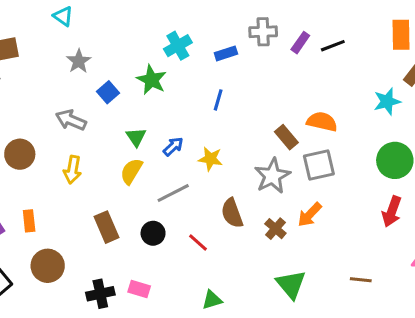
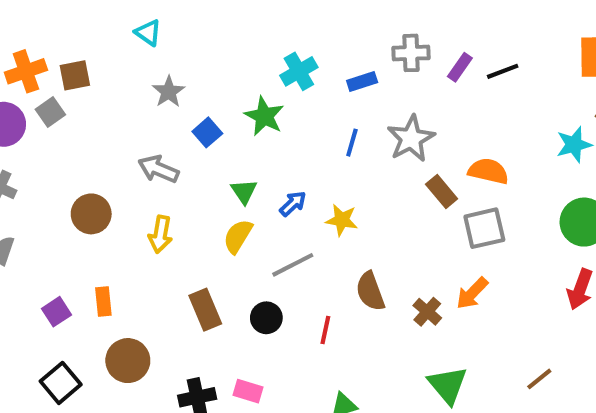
gray star: (272, 176) -> (411, 139), moved
red line: (198, 243) -> (325, 330), turned 60
brown line: (361, 280) -> (539, 379), turned -45

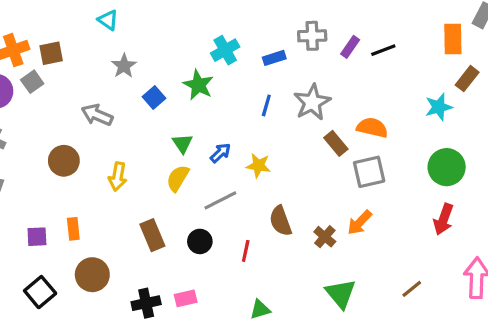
gray arrow: (158, 169) -> (97, 115), moved
purple square: (57, 312) -> (37, 237), turned 30
pink rectangle: (248, 391) -> (186, 298), turned -30

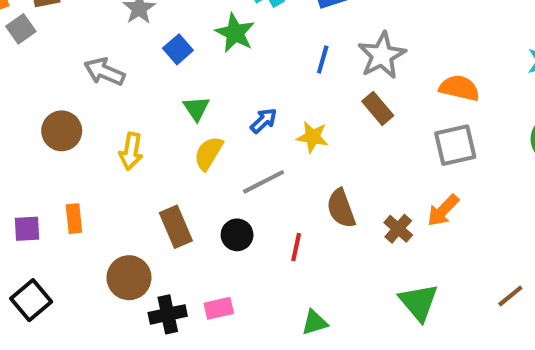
green triangle: (182, 143) -> (196, 108), moved
brown rectangle: (336, 143) -> (378, 108), moved
brown circle: (92, 275) -> (129, 278), moved

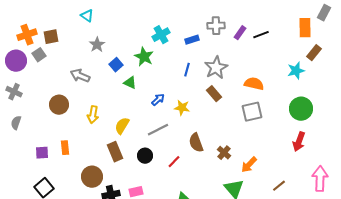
green triangle: (196, 108) -> (130, 83), moved, turned -32
yellow semicircle: (209, 153) -> (122, 126), moved
orange arrow: (443, 210) -> (249, 165), moved
red line: (296, 247) -> (174, 162), turned 32

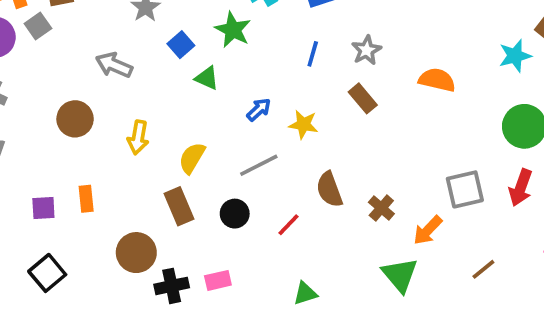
gray star: (216, 68) -> (367, 50), size x0.7
gray square: (252, 112) -> (465, 189), moved

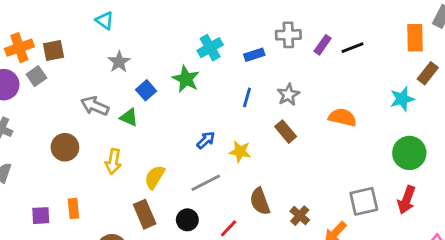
green triangle: (207, 78) -> (129, 117), moved

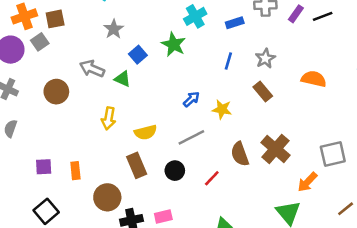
brown circle: (65, 147) -> (56, 92), moved
yellow semicircle: (155, 177) -> (146, 132), turned -135
orange rectangle: (73, 208) -> (75, 171), moved
brown cross: (300, 216) -> (275, 149), moved, size x1.6

